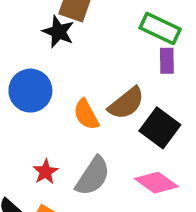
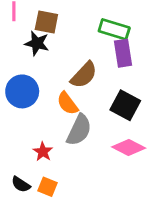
purple rectangle: (167, 61) -> (123, 53), size x1.4
brown semicircle: (126, 103) -> (84, 75), moved
gray semicircle: (93, 176) -> (79, 130), moved

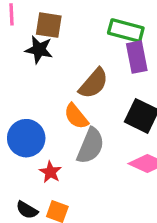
blue circle: (22, 91) -> (26, 138), moved

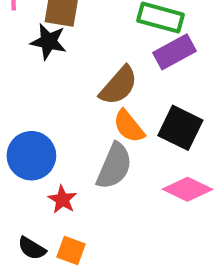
purple rectangle: (137, 57) -> (175, 52), turned 72
orange semicircle: (76, 116) -> (129, 126), moved

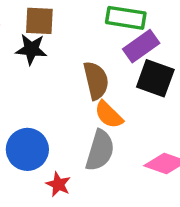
brown semicircle: (119, 86) -> (96, 80), turned -48
black square: (180, 128) -> (155, 78), moved

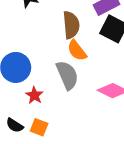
gray semicircle: (100, 150) -> (67, 75), turned -48

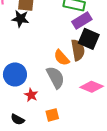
brown semicircle: (71, 25) -> (78, 50), moved
orange square: (39, 127) -> (52, 115), moved, turned -32

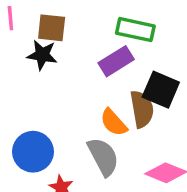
purple rectangle: (82, 20) -> (116, 61), moved

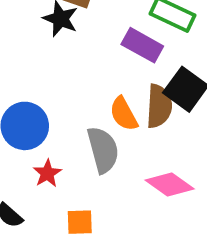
purple rectangle: (116, 61) -> (142, 45), turned 48

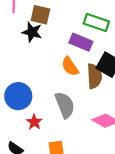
orange semicircle: (124, 114) -> (70, 66), moved

